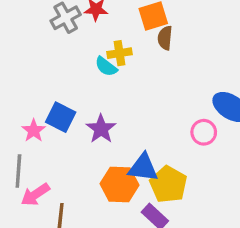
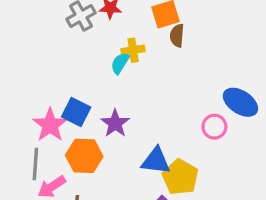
cyan semicircle: (106, 67) -> (120, 63), turned 85
pink star: (34, 131) -> (50, 125), size x1.5
orange hexagon: (120, 184) -> (84, 156), moved

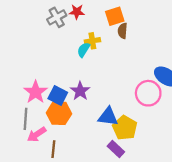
blue square: (76, 112) -> (58, 95), moved
pink circle: (214, 127) -> (148, 93), size x1.5

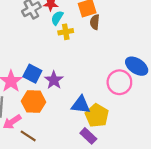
cyan semicircle: (84, 50) -> (57, 18), moved
blue square: (58, 95) -> (32, 74), moved
brown line: (53, 149) -> (28, 136), turned -63

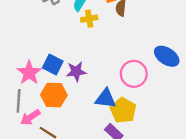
purple star: (54, 80) -> (76, 71), turned 30
pink circle: (119, 82) -> (134, 74), moved

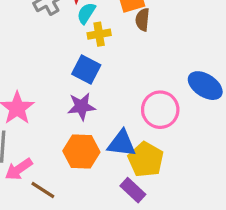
blue square: (53, 64) -> (86, 69), moved
orange hexagon: (54, 95) -> (81, 151), moved

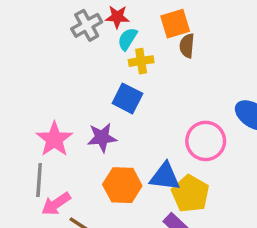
purple star: (81, 106) -> (102, 138), moved

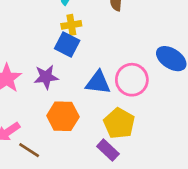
yellow cross: (141, 61) -> (71, 25), moved
blue triangle: (165, 177) -> (98, 83), moved

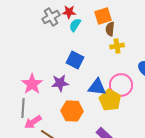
yellow cross: (71, 25) -> (117, 46), moved
yellow pentagon: (119, 123) -> (110, 100), moved

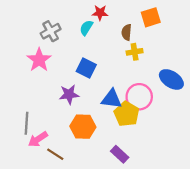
red star: (69, 12) -> (100, 13), moved
orange square: (103, 16) -> (151, 17), moved
gray cross: (51, 17) -> (51, 31), moved
pink star: (32, 84) -> (39, 60), moved

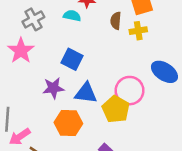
cyan semicircle: (86, 28) -> (72, 16), turned 70
yellow cross: (135, 52) -> (138, 31), moved
blue triangle: (112, 99) -> (86, 93), moved

